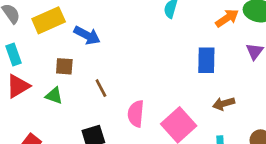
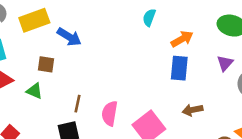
orange arrow: (227, 18) -> (182, 39), moved
brown line: (101, 88) -> (78, 104), moved, turned 36

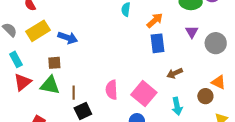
green triangle: (34, 91) -> (50, 85), size x1.5
brown line: (78, 104) -> (74, 93), moved

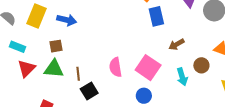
yellow rectangle: (38, 31) -> (37, 16), turned -30
cyan rectangle: (16, 59) -> (18, 47), turned -35
brown circle: (205, 96) -> (201, 65), moved

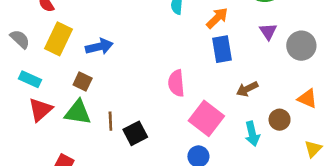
blue arrow: (67, 20) -> (99, 47), turned -30
brown square: (56, 46) -> (83, 82), turned 32
pink semicircle: (115, 67) -> (176, 83), moved
black square: (89, 91) -> (135, 133), moved

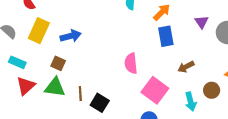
black square: (135, 133) -> (100, 103), turned -30

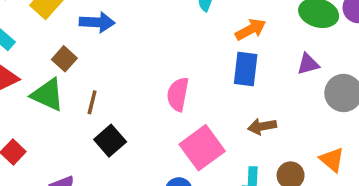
purple triangle: (202, 22) -> (308, 64), turned 32
brown line: (80, 94) -> (92, 102), moved

